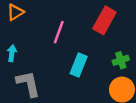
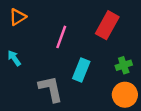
cyan arrow: (12, 53) -> (14, 58), turned -42
gray L-shape: (28, 84) -> (51, 89), moved

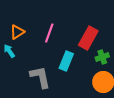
orange triangle: (18, 17) -> (17, 32), moved
red rectangle: (107, 25) -> (88, 38), moved

